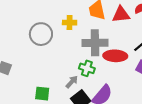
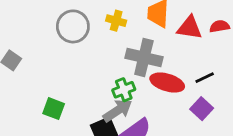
green cross: (87, 68) -> (124, 90), turned 35
gray arrow: (72, 82) -> (117, 110), moved, size x1.5

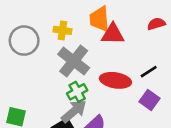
red triangle: (190, 28) -> (113, 34), moved
gray cross: (144, 58) -> (74, 61), moved, turned 32

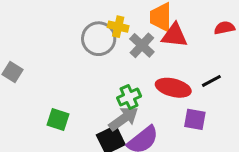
gray circle: (24, 41) -> (99, 39), moved
gray cross: (74, 61) -> (142, 45), moved, size x0.7
purple square: (150, 100) -> (195, 119), moved, turned -30

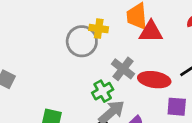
gray cross: (142, 45) -> (123, 69), moved
green cross: (129, 97) -> (103, 91), moved

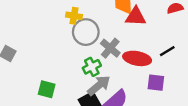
yellow cross: (99, 29) -> (74, 16), moved
gray circle: (82, 41) -> (86, 32), moved

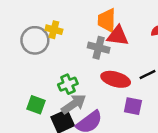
gray circle: (86, 32) -> (35, 40), moved
gray cross: (110, 48) -> (99, 48), moved, turned -30
green square: (47, 89) -> (36, 105), moved

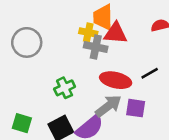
yellow cross: (54, 30) -> (88, 32), moved
gray arrow: (74, 104) -> (108, 106), moved
green square: (36, 105) -> (22, 123), moved

